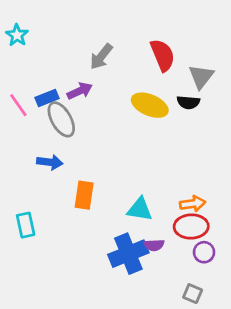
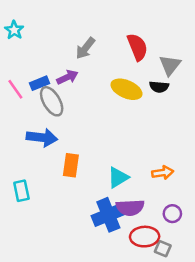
blue arrow: (50, 162) -> (42, 138), size x1.4
cyan triangle: (140, 209) -> (118, 177), turned -40
red ellipse: (191, 226) -> (145, 237), moved
purple semicircle: (154, 245) -> (130, 208), size x1.6

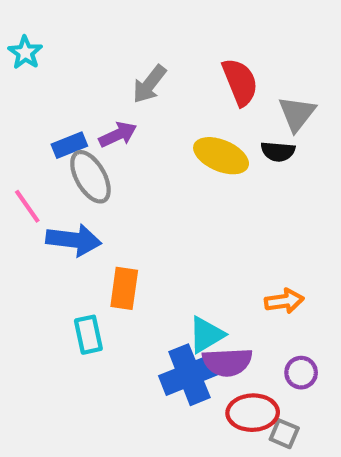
pink line: (15, 89) -> (27, 206), moved
cyan triangle: (118, 177) -> (206, 335), moved
cyan rectangle: (21, 191) -> (88, 335), moved

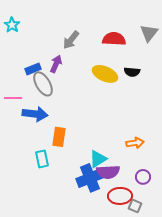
red semicircle: (240, 82) -> (114, 39), turned -65
gray triangle: (297, 114) -> (149, 33), moved
purple arrow: (118, 135) -> (56, 64), turned -42
pink line: (27, 206) -> (13, 98), turned -54

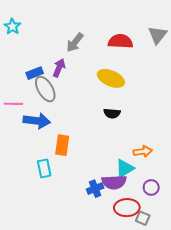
black semicircle: (132, 72) -> (112, 113), moved
cyan triangle: (98, 159) -> (125, 168), moved
blue cross: (90, 178) -> (95, 189), size x0.6

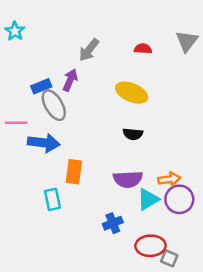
red semicircle: (120, 41) -> (143, 49), size x0.6
purple semicircle: (114, 182) -> (128, 179), moved
purple circle: (151, 187) -> (179, 199), moved, size x1.5

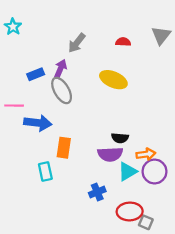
gray ellipse: (54, 105) -> (62, 90), moved
black semicircle: (133, 134) -> (120, 138), moved

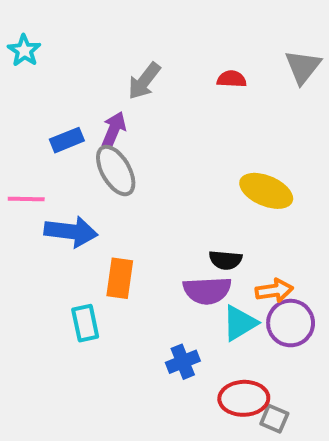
yellow ellipse: (113, 80) -> (266, 191), moved

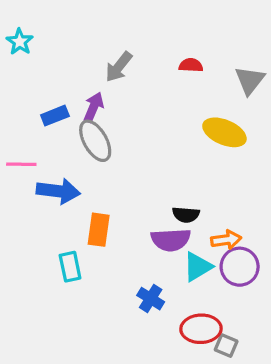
gray triangle: (303, 67) -> (250, 80), moved
yellow ellipse: (266, 191) -> (224, 132), moved
blue cross: (183, 362) -> (151, 299), turned -36

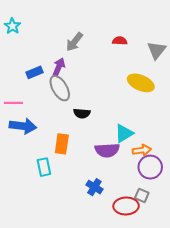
blue arrow: (58, 191) -> (23, 126), moved
black semicircle: (186, 215) -> (82, 113), moved
cyan triangle: (198, 267) -> (124, 133), moved
gray square: (226, 346) -> (142, 195), moved

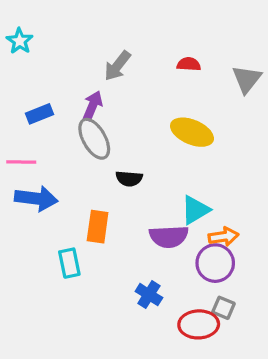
blue rectangle: (34, 72) -> (40, 114), moved
yellow ellipse: (141, 83) -> (192, 132), moved
purple circle: (150, 167) -> (215, 263), moved

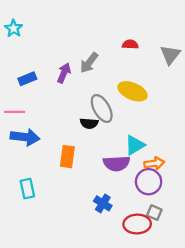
gray arrow: (117, 66) -> (89, 63), moved
gray ellipse: (94, 139) -> (102, 108), moved
cyan rectangle: (69, 263) -> (27, 189), moved

